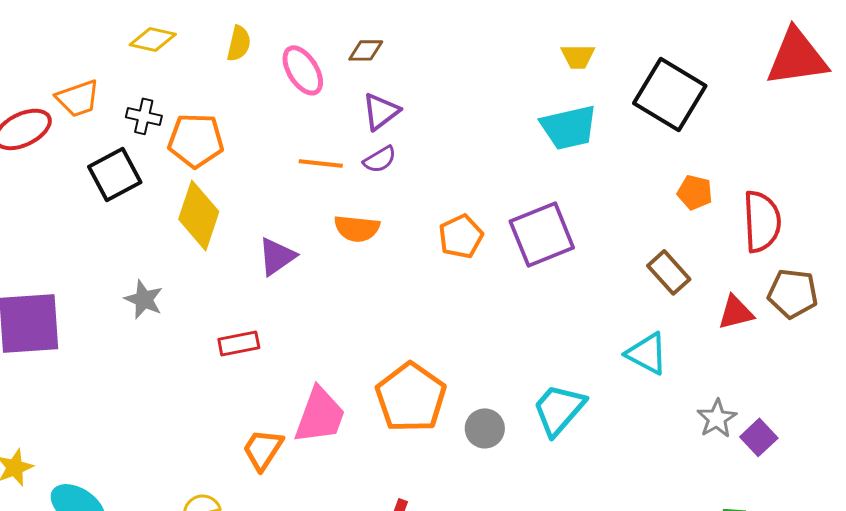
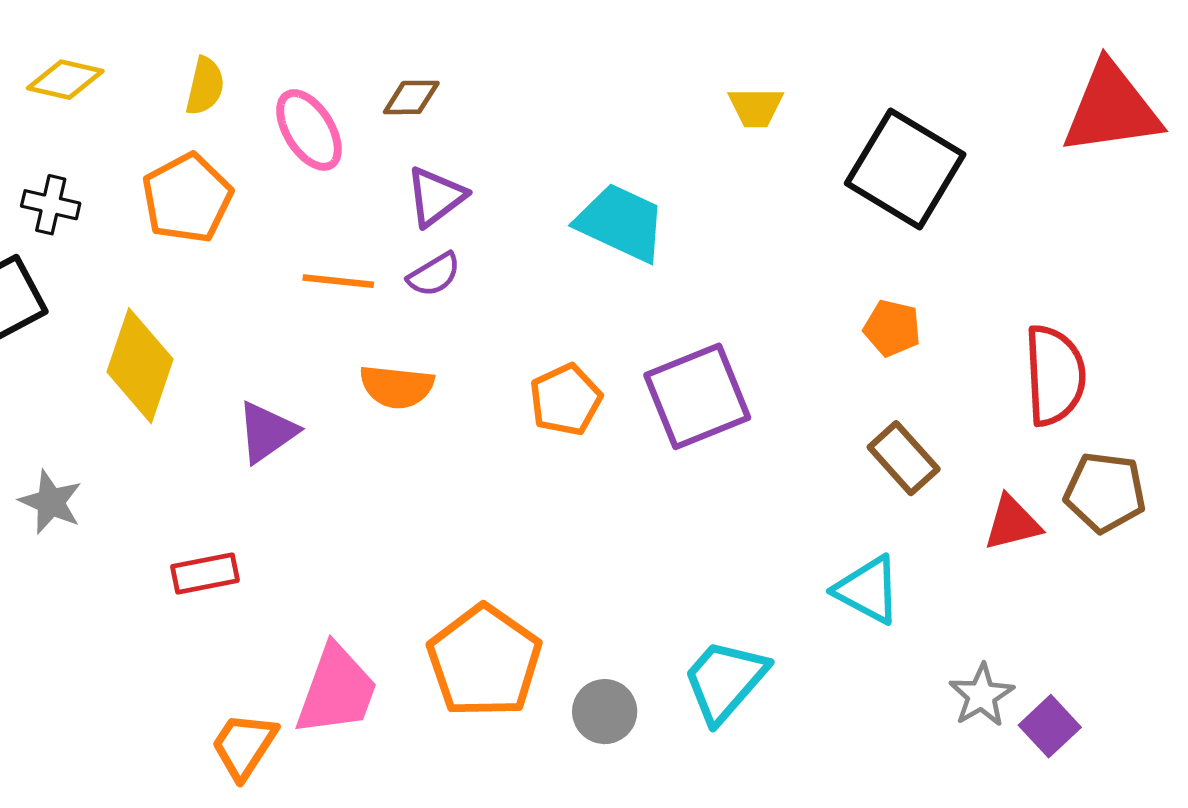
cyan trapezoid: (569, 127) -> (621, 223), moved, turned -142
orange pentagon: (196, 140) -> (187, 198), moved, turned -30
orange pentagon: (695, 192) -> (892, 328), moved

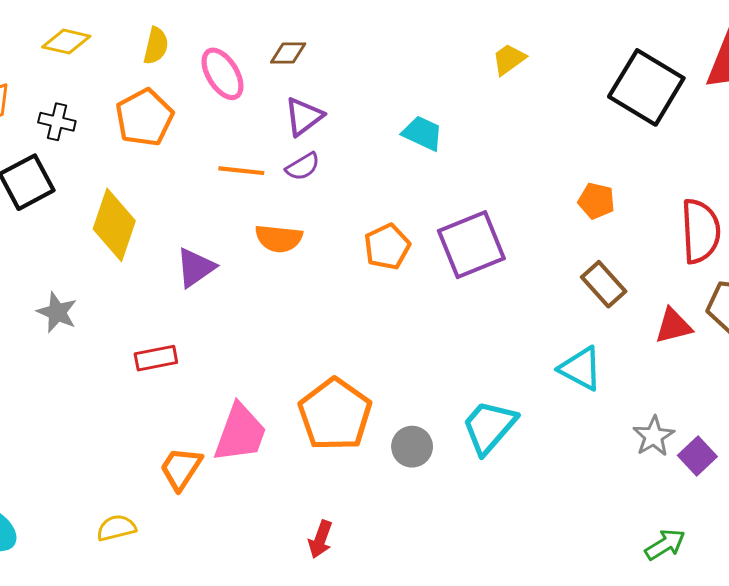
yellow trapezoid: (756, 107) -> (509, 59), turned 144
black square: (905, 169) -> (646, 87), moved
cyan trapezoid: (621, 223) -> (422, 133), size x0.7

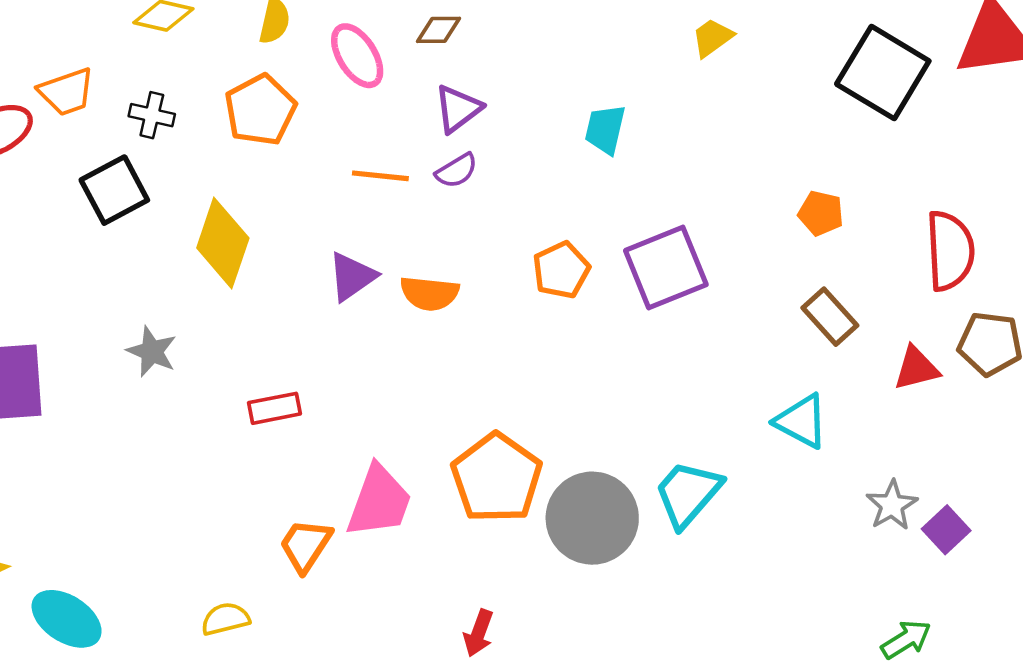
cyan trapezoid: (422, 133) -> (605, 129), turned -102
orange semicircle: (279, 238) -> (429, 293), moved
purple triangle: (195, 268) -> (352, 277), moved
gray circle: (412, 447) -> (592, 518), size x1.8

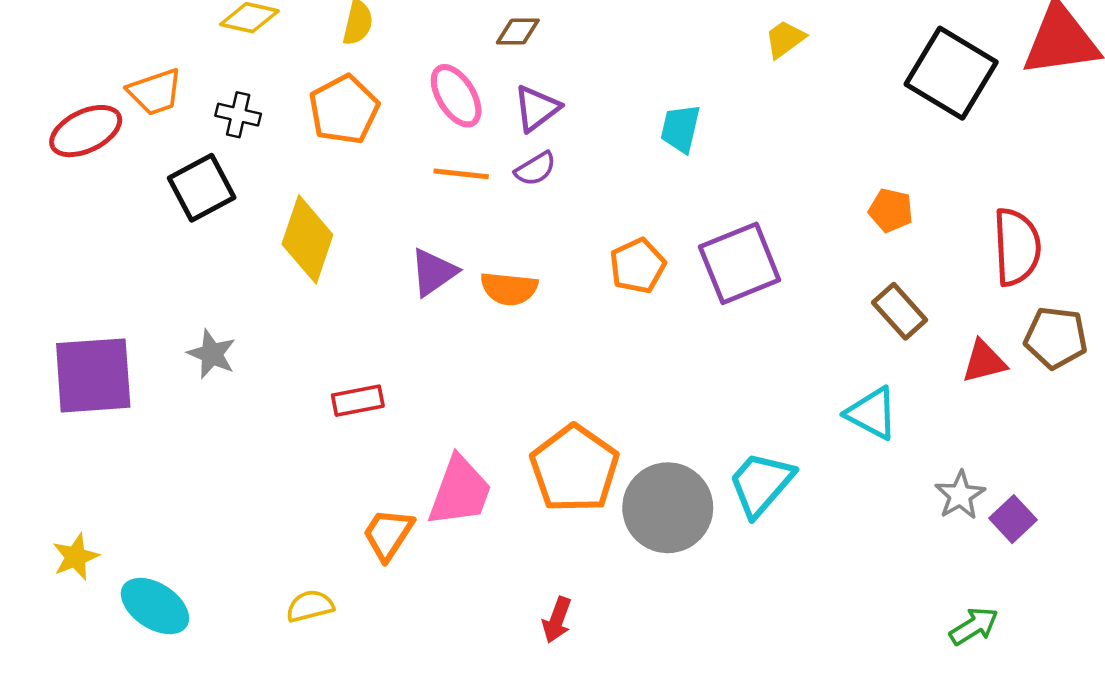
pink ellipse: (357, 56) -> (456, 96), moved
gray star: (152, 351) -> (212, 354), moved

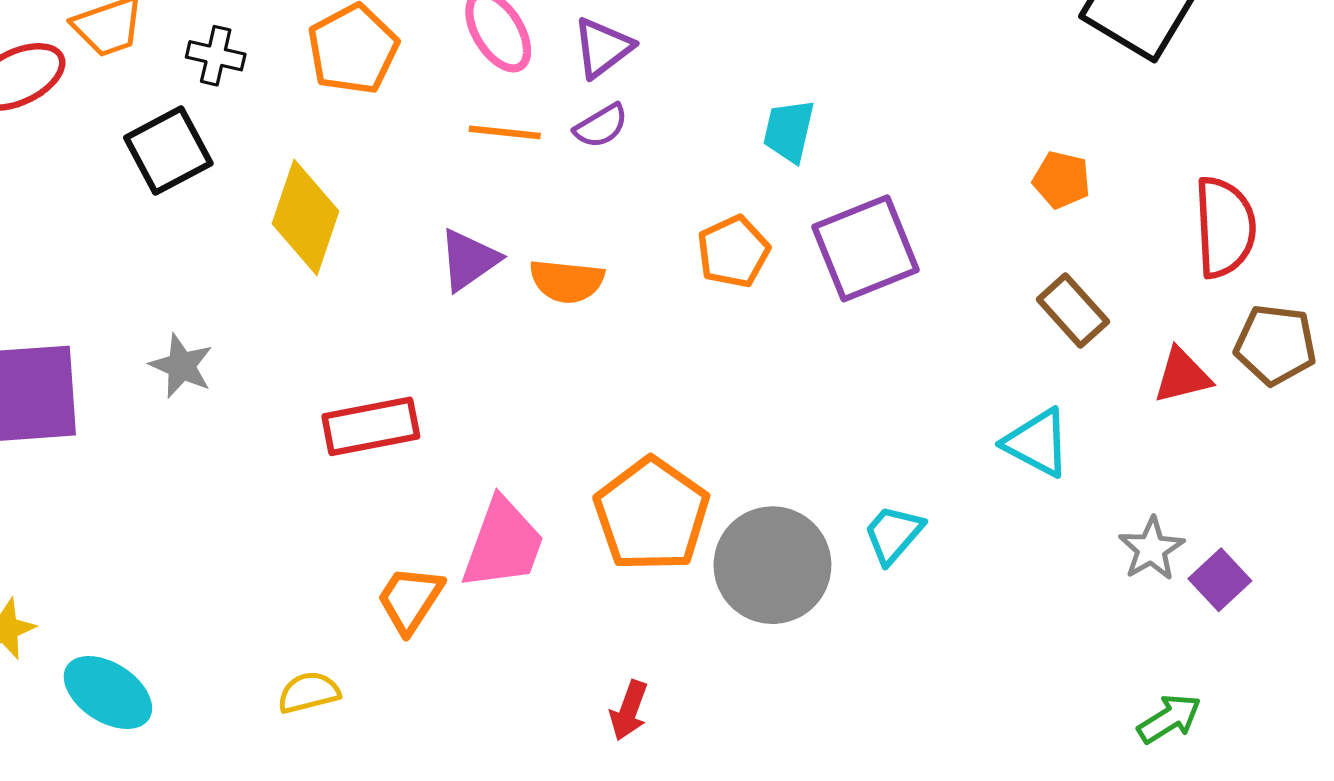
cyan trapezoid: (680, 129) -> (789, 131), moved
red rectangle: (358, 401) -> (371, 426), size x1.4
cyan trapezoid: (761, 484) -> (893, 534), size x0.7

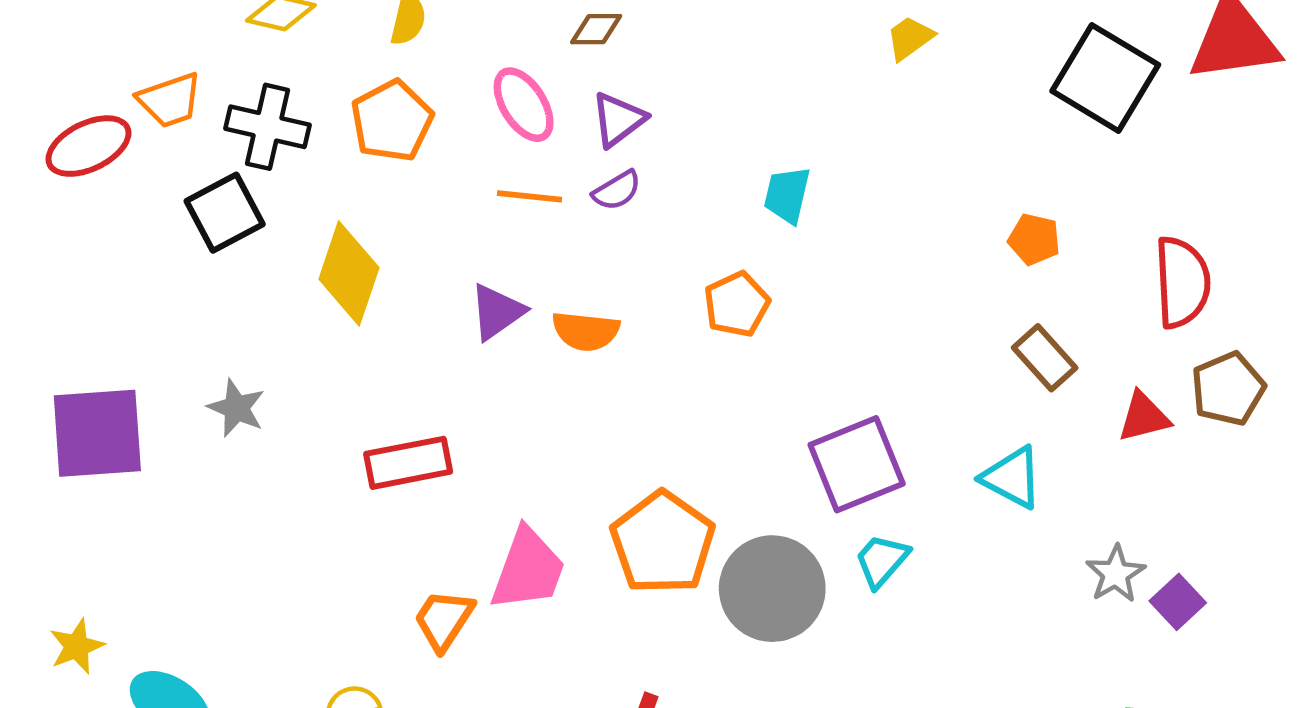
black cross: (216, 56) -> (268, 127), size x1.6
purple square: (866, 248) -> (857, 464), moved
brown pentagon: (1275, 345) -> (1228, 389), turned -30

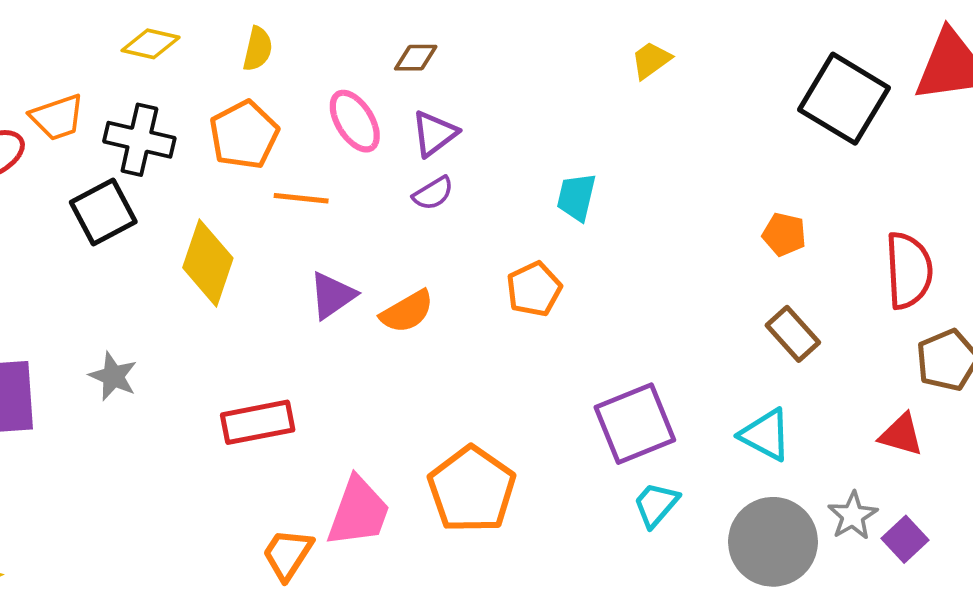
yellow trapezoid: (910, 38) -> (651, 60), moved
orange line: (530, 196) -> (301, 198), moved
orange semicircle: (586, 331) -> (407, 312), turned -36
red triangle: (1144, 417) -> (901, 435), moved, turned 30
gray circle: (772, 589) -> (773, 542), moved

